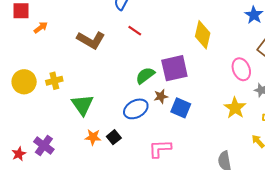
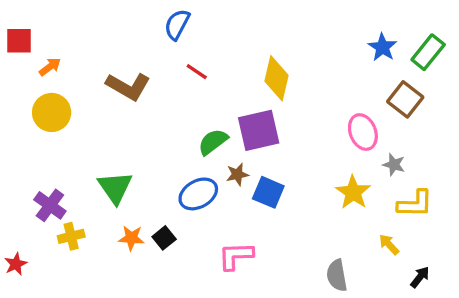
yellow diamond: (203, 35) -> (277, 78), moved
yellow cross: (54, 81) -> (71, 236), moved
yellow circle: (24, 82) -> (52, 112), moved
purple cross: (44, 146) -> (50, 205), moved

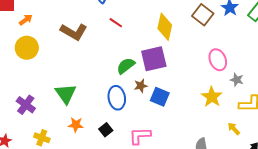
brown square: (405, 99) -> (203, 15), moved
blue ellipse: (198, 194) -> (117, 98), turned -70
yellow cross: (71, 236) -> (42, 138), moved, turned 35
black square: (164, 238) -> (106, 130), moved

